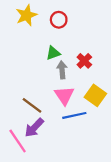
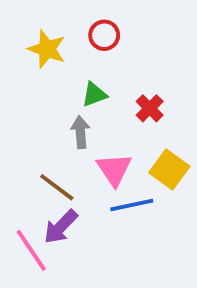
yellow star: (26, 15) -> (47, 49), moved, turned -30
gray arrow: (62, 70) -> (80, 132), moved

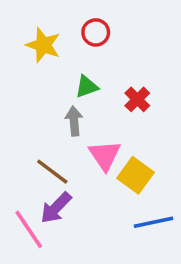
yellow square: (169, 170) -> (135, 175), moved
blue line: (132, 205) -> (154, 222), moved

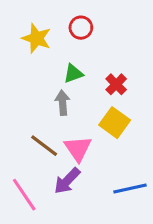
pink triangle: (105, 155) -> (78, 149), moved
yellow square: (135, 175) -> (115, 123), moved
purple arrow: (56, 208) -> (67, 181), moved

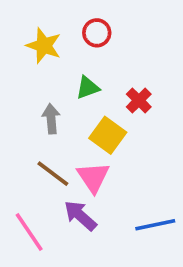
gray arrow: (63, 103) -> (51, 119), moved
yellow square: (115, 123) -> (108, 135), moved
purple arrow: (67, 181) -> (80, 216), turned 88

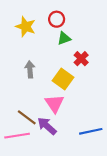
green triangle: (88, 88) -> (64, 38), moved
brown line: (53, 174) -> (27, 117), moved
pink line: (29, 232) -> (17, 136), turned -65

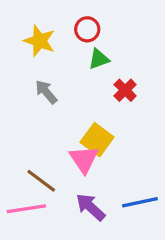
gray arrow: (30, 69) -> (46, 92), moved, turned -35
yellow square: (63, 79) -> (97, 140), moved
purple arrow: (47, 126) -> (91, 207), moved

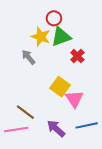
yellow star: (40, 41) -> (41, 37), moved
green triangle: (99, 59) -> (61, 37), size x1.5
pink triangle: (84, 159) -> (74, 99), moved

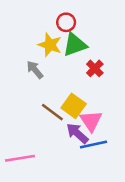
brown line: (25, 112) -> (52, 112), moved
blue line: (87, 125) -> (94, 145), moved
purple arrow: (56, 128) -> (77, 133), moved

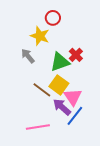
green triangle: (75, 45) -> (60, 62), moved
blue line: (94, 145) -> (75, 116), turned -40
pink line: (20, 158) -> (38, 127), moved

